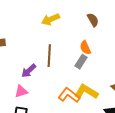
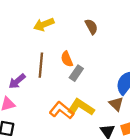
orange semicircle: (85, 48) -> (67, 59), moved

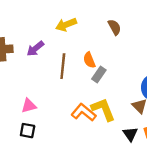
purple arrow: (17, 81) -> (35, 49), moved
yellow L-shape: (81, 107) -> (103, 109), turned 35

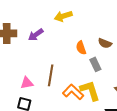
brown semicircle: (115, 27) -> (105, 43), moved, turned 136
brown line: (63, 66) -> (51, 75), moved
gray rectangle: (99, 74) -> (95, 64), moved, turned -64

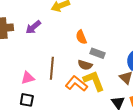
brown semicircle: (105, 43) -> (85, 65), moved
gray rectangle: (95, 64) -> (97, 53), turned -40

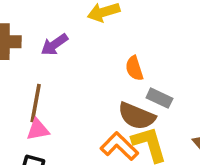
brown semicircle: (85, 65) -> (137, 116), size x1.5
brown line: (52, 68) -> (36, 103), moved

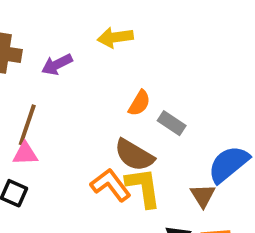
orange semicircle: (134, 68) -> (139, 103), turned -140
gray rectangle: (159, 98) -> (172, 123), moved

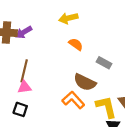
purple arrow: (57, 64) -> (24, 32), moved
orange semicircle: (139, 103) -> (76, 44), moved, turned -80
yellow L-shape: (143, 187) -> (106, 107), moved

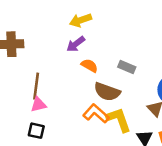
purple arrow: (24, 32) -> (76, 44), moved
orange semicircle: (76, 44) -> (89, 66), moved
yellow L-shape: (106, 107) -> (119, 120), moved

